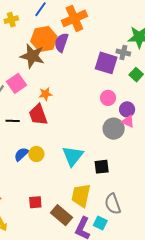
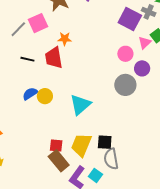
pink triangle: (128, 121) -> (145, 43), moved, turned 40
black square: (102, 167) -> (105, 142), moved
red square: (35, 202) -> (56, 145), moved

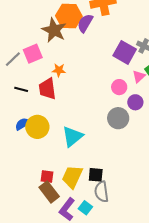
yellow circle: (45, 96) -> (37, 127), size x1.5

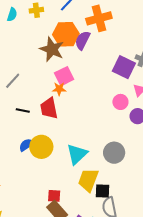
pink square: (33, 54) -> (64, 76), moved
gray circle: (118, 118) -> (114, 153), moved
yellow trapezoid: (72, 177) -> (88, 180), moved

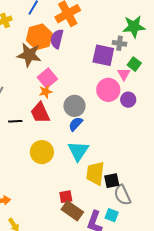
pink circle: (120, 102) -> (108, 90), size x1.5
blue semicircle: (26, 145) -> (76, 124), moved
gray circle: (114, 153) -> (74, 106), moved

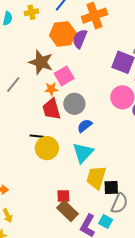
brown star: (29, 55) -> (41, 62), moved
orange star: (46, 92) -> (51, 89), moved
gray circle: (74, 106) -> (74, 104), moved
black line: (15, 121) -> (37, 136), moved
gray semicircle: (122, 195) -> (119, 203), turned -140

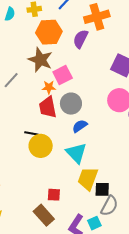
orange hexagon: (63, 34) -> (49, 32), moved
cyan triangle: (83, 153) -> (76, 153), turned -30
brown rectangle: (68, 211) -> (44, 215), moved
cyan square: (106, 221) -> (94, 223), turned 32

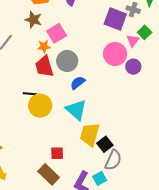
brown star: (40, 60) -> (33, 20), size x0.7
black square: (102, 189) -> (105, 144), turned -35

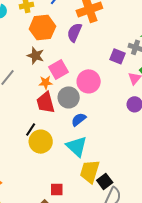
purple square: (115, 19) -> (118, 56), size x0.7
pink circle: (115, 54) -> (89, 81), moved
black line: (30, 94) -> (31, 130), turned -64

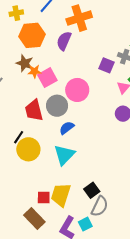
orange star: (46, 83) -> (34, 71), moved
cyan triangle: (77, 146) -> (64, 155), turned 30
yellow trapezoid: (90, 171) -> (61, 195), moved

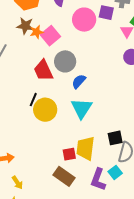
pink circle: (77, 90) -> (84, 20), moved
black square: (92, 190) -> (115, 138), turned 35

